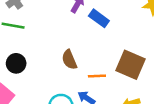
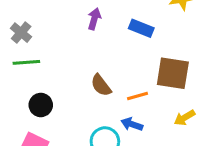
blue rectangle: (99, 18) -> (141, 28), moved

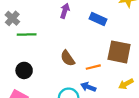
green line: (26, 62) -> (27, 34), moved

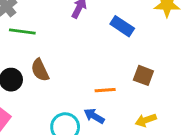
brown square: (119, 52) -> (143, 75), size x0.6
brown semicircle: (68, 58) -> (40, 70), moved

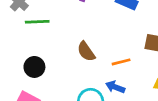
brown semicircle: (40, 70) -> (86, 51), moved

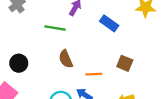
green line: (37, 22) -> (55, 28), moved

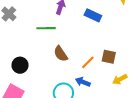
brown square: (125, 63) -> (109, 57), moved
orange line: (94, 74) -> (88, 62), turned -32

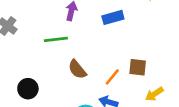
blue rectangle: (93, 15) -> (113, 17), turned -35

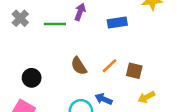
green line: (56, 39) -> (55, 24), moved
orange line: (112, 77) -> (109, 66), moved

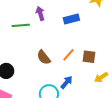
purple arrow: (80, 12) -> (40, 13), turned -32
blue arrow: (104, 99) -> (66, 82), turned 112

